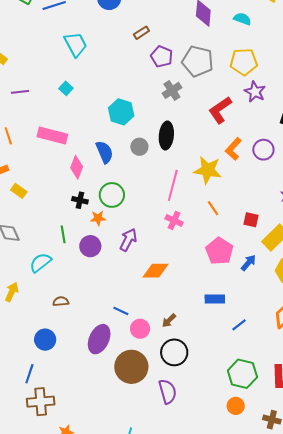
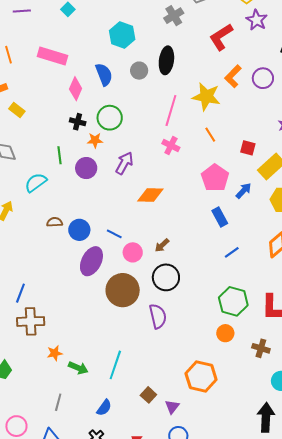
blue rectangle: (215, 299) -> (220, 217), moved, turned 60
blue circle: (45, 340) -> (79, 230), moved

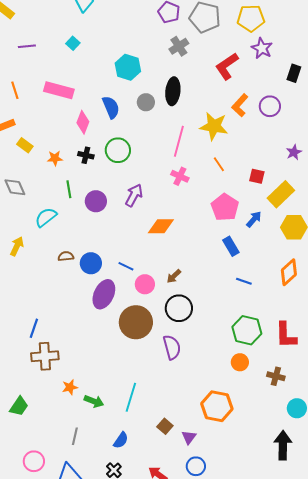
orange star: (95, 140) -> (55, 158), moved
blue line: (232, 252) -> (244, 281), turned 56

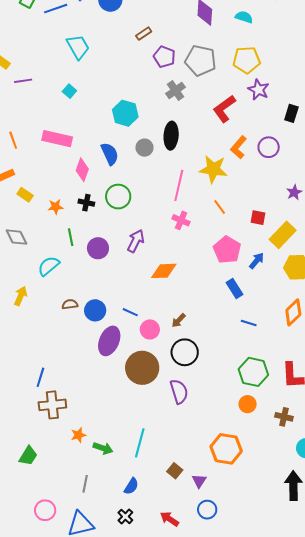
purple line: (27, 46) -> (23, 81), moved

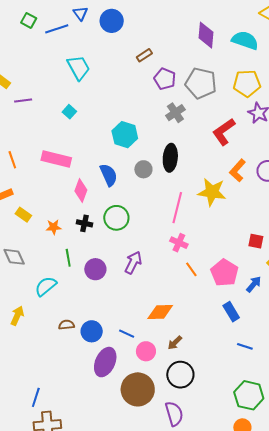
cyan semicircle: (244, 17) -> (245, 40), size x1.5
orange line: (220, 207) -> (191, 269), moved
orange diamond: (164, 271) -> (160, 312), moved

